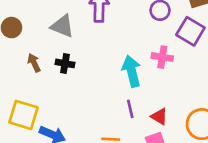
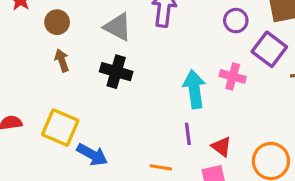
brown arrow: (34, 63) -> (62, 60), moved
black cross: (65, 63) -> (116, 72), size x1.4

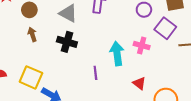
purple line: (188, 134) -> (95, 73), moved
red triangle: (221, 147) -> (139, 83), moved

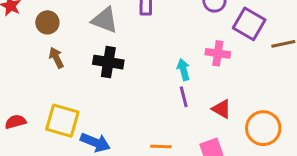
cyan arrow: (117, 53) -> (183, 70), size x0.6
purple line: (95, 73) -> (184, 97), moved

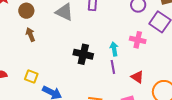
black cross: (108, 62) -> (83, 54), moved
yellow square: (62, 121) -> (31, 77), size x0.6

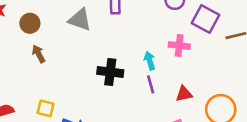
red triangle: (137, 77) -> (184, 94), turned -40

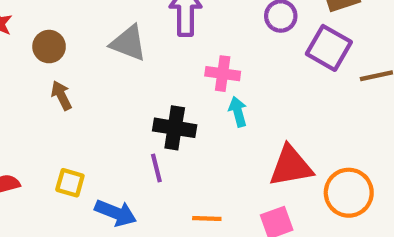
pink cross: (179, 46) -> (223, 74), moved
purple line: (151, 84) -> (156, 168), moved
red triangle: (184, 94) -> (291, 166), size x1.6

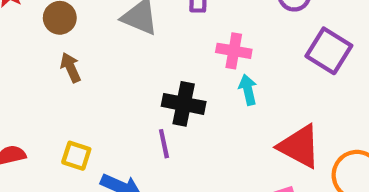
purple square: (329, 48) -> (329, 51), moved
red triangle: (291, 166) -> (299, 146), turned 36

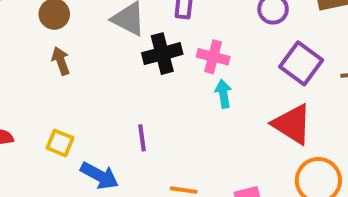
black cross: (184, 104) -> (162, 54), moved, turned -30
red triangle: (299, 146) -> (292, 124), moved

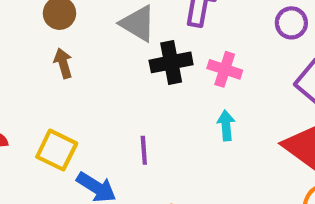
cyan arrow: (223, 94) -> (226, 125), moved
yellow square: (60, 143) -> (57, 150), size x1.4

